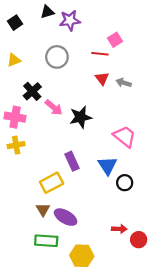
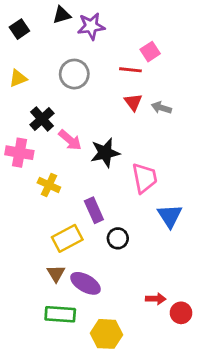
pink trapezoid: (125, 136) -> (144, 178), moved, turned 40
yellow cross: (16, 145) -> (49, 185), moved, turned 35
blue triangle: (107, 165) -> (170, 216), moved
black circle: (125, 183) -> (118, 238), moved

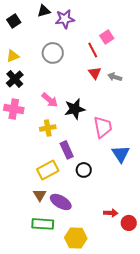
red line: (130, 70) -> (93, 50), turned 56
black cross: (42, 119) -> (15, 79), moved
yellow cross: (49, 185) -> (48, 128), moved, turned -35

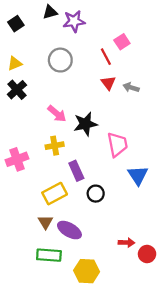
pink cross: (14, 109) -> (17, 159), moved, turned -30

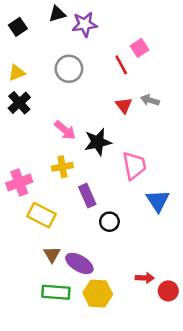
red triangle: (108, 83) -> (124, 105), moved
yellow rectangle: (55, 194) -> (42, 215), moved, turned 55
yellow hexagon: (87, 271) -> (98, 294), moved

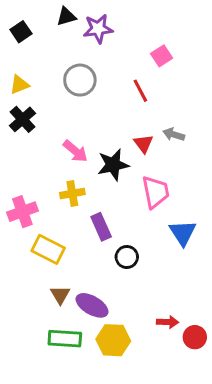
red line: (121, 65) -> (140, 91), moved
gray arrow: (150, 100) -> (174, 135), moved
red triangle: (124, 105) -> (143, 144), moved

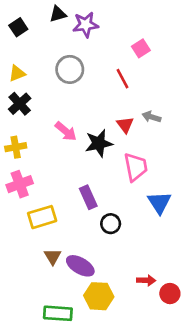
yellow cross: (72, 193) -> (16, 147), moved
yellow rectangle: (48, 249) -> (42, 217), turned -44
green rectangle: (65, 339) -> (58, 313), moved

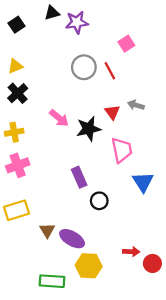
gray circle: (70, 69) -> (84, 67), moved
yellow rectangle: (42, 217) -> (17, 210), moved

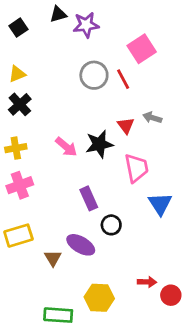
pink square: (126, 44) -> (142, 49), size x1.5
pink arrow: (59, 118) -> (66, 147), moved
purple ellipse: (72, 239) -> (81, 245), moved

